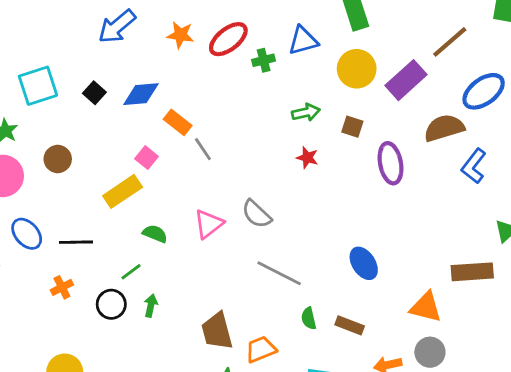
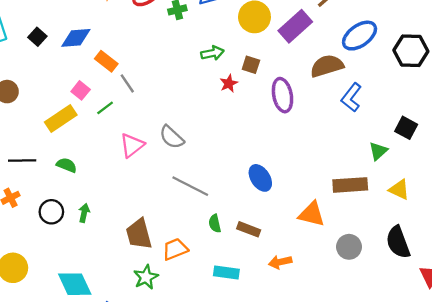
red star: (307, 158) -> (229, 83), moved, turned 30
green semicircle: (155, 234) -> (67, 165), moved
green line: (131, 272) -> (105, 108), moved
gray circle: (430, 352) -> (349, 247), moved

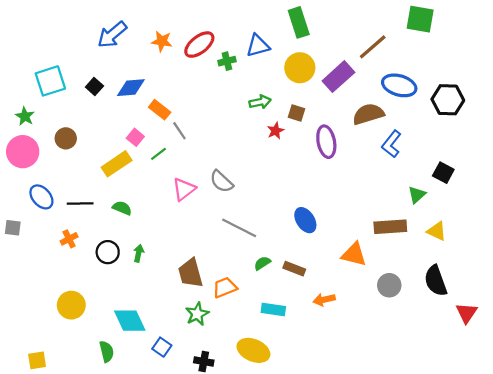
blue ellipse: (360, 36) -> (399, 85), turned 52
green semicircle: (215, 223) -> (262, 263), turned 70

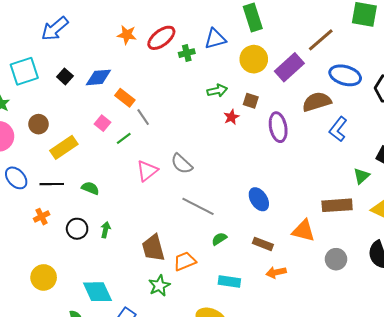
blue arrow: (112, 35) -> (55, 29), moved
yellow rectangle: (117, 164) -> (64, 147), moved
brown rectangle: (294, 269) -> (263, 244), moved

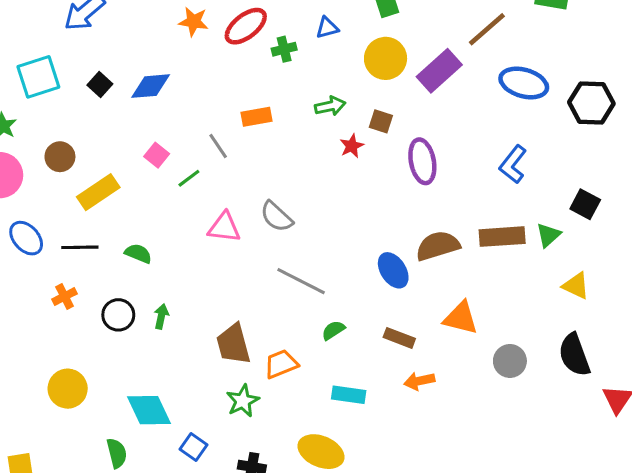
blue triangle: (215, 39) -> (327, 28), size x0.7
orange rectangle: (125, 98) -> (257, 117), moved, turned -48
brown semicircle: (317, 102) -> (438, 246), moved
pink triangle: (147, 171) -> (224, 227), turned 45
brown rectangle: (337, 205) -> (502, 237), moved

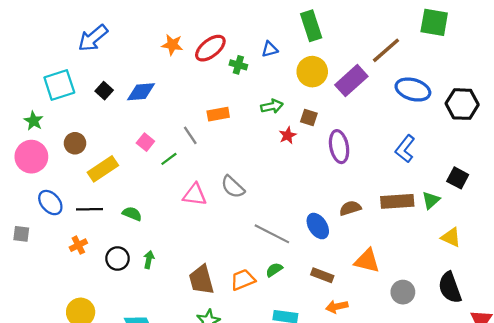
green cross: (284, 49) -> (238, 65), turned 30
brown semicircle: (438, 246) -> (350, 208), size x0.7
gray line: (301, 281) -> (272, 234), moved
orange trapezoid: (281, 364) -> (243, 280), moved

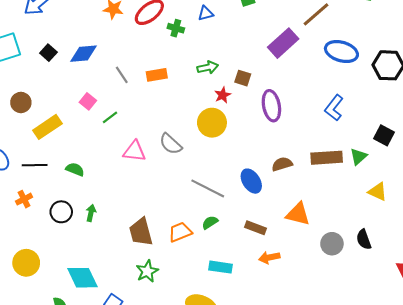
yellow circle: (312, 72) -> (212, 123), moved
gray line: (190, 135) -> (122, 75), moved
black semicircle: (450, 288) -> (364, 239), moved, size x0.7

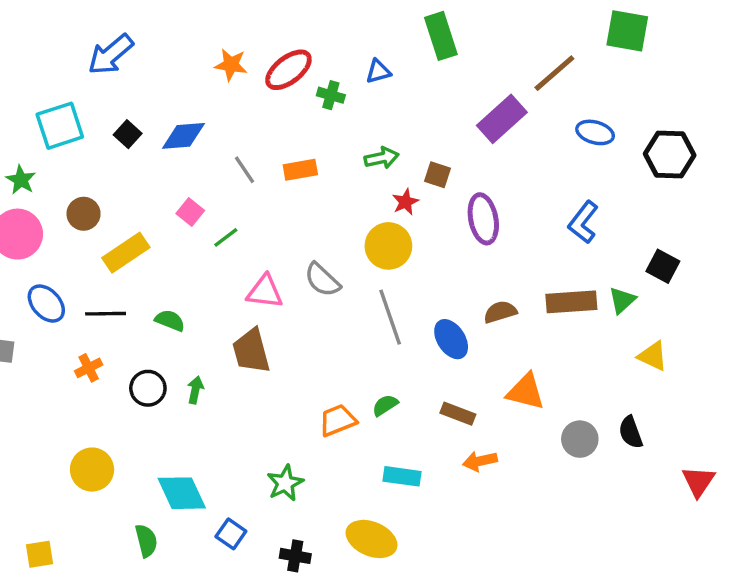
blue ellipse: (341, 52) -> (595, 132), size x0.7
gray line: (208, 188) -> (390, 317), moved, turned 44
brown trapezoid: (141, 232) -> (251, 351), moved

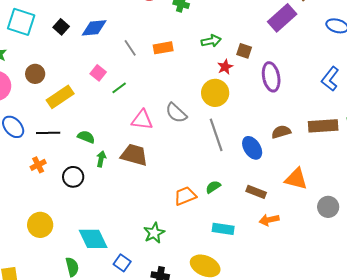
cyan square: (60, 126) -> (21, 22), turned 36
brown trapezoid: (251, 351) -> (134, 155), turned 120
green arrow: (195, 390) -> (101, 159), moved

